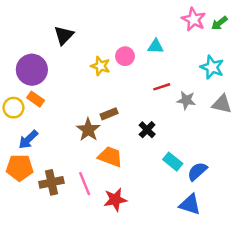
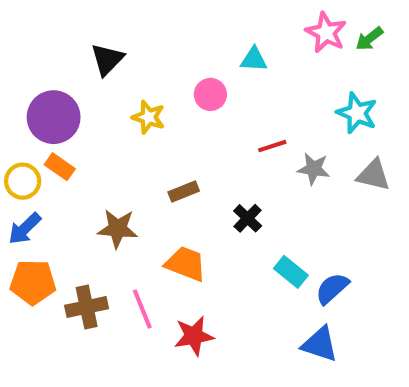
cyan triangle: (156, 46) -> (254, 59), moved
yellow star: (100, 66) -> (148, 117), moved
brown star: (88, 130) -> (118, 229), moved, turned -30
blue arrow: (28, 140) -> (25, 229), moved

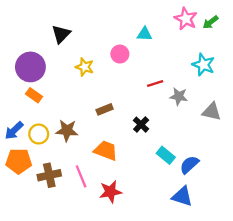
gray triangle: (373, 175) -> (212, 112), moved
yellow circle: (23, 181) -> (39, 134), moved

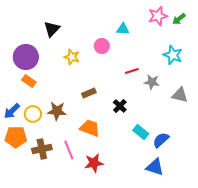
pink star: (186, 19) -> (158, 16), turned 30

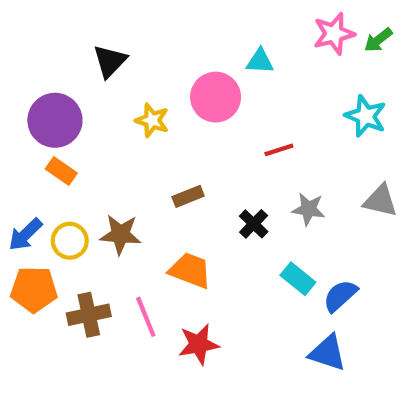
pink circle: (102, 46) -> (216, 97), size x1.5
gray star: (152, 82) -> (309, 209), moved

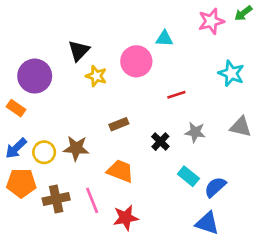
green arrow: (378, 40) -> (243, 13), moved
black triangle: (110, 61) -> (79, 51), moved
orange rectangle: (61, 171) -> (16, 108), moved

